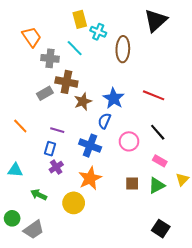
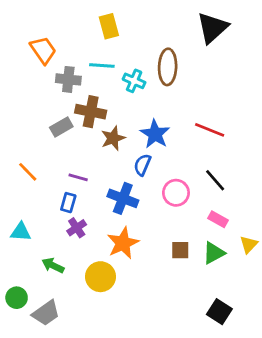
cyan cross: (98, 32) -> (134, 81), moved
cyan line: (75, 48) -> (102, 65), turned -42

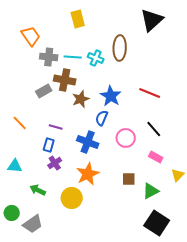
cyan line: (102, 65) -> (73, 57), moved
green triangle: (214, 253) -> (151, 191), moved
black square: (219, 312) -> (157, 223), size x1.4

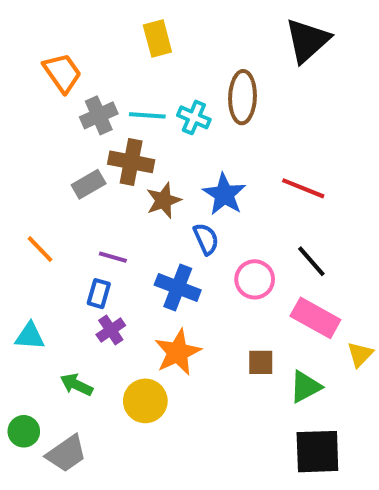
gray cross: (49, 57) -> (99, 115), turned -30
blue semicircle: (102, 118) -> (206, 239), turned 133
pink rectangle: (156, 157) -> (315, 318), size x1.6
black square: (157, 223) -> (317, 452), turned -35

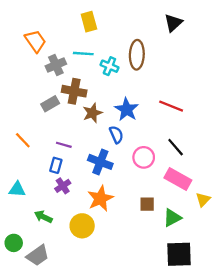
black triangle: (307, 40) -> (173, 23), size x0.7
cyan line: (147, 115) -> (83, 54), moved

